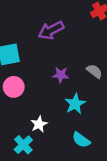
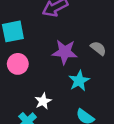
purple star: (61, 75) -> (65, 52), size x1.5

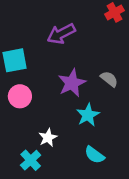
purple star: (65, 52) -> (72, 83), turned -30

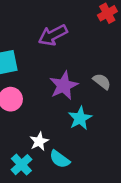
cyan semicircle: (95, 155) -> (60, 159), moved

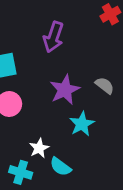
purple arrow: (53, 35) -> (53, 37), turned -44
cyan cross: (21, 165) -> (21, 172), turned -30

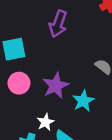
purple star: (65, 90) -> (56, 86), moved

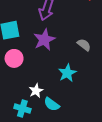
purple star: (56, 86) -> (44, 40), moved

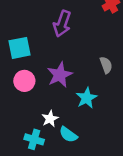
purple star: (44, 40) -> (60, 75), moved
gray semicircle: (84, 45) -> (106, 65), turned 32

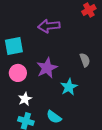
purple arrow: (62, 24) -> (49, 26), turned 65
white star: (50, 119) -> (25, 99), moved

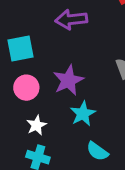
cyan star: (69, 87) -> (83, 114), moved
cyan semicircle: (54, 117) -> (97, 151), moved

